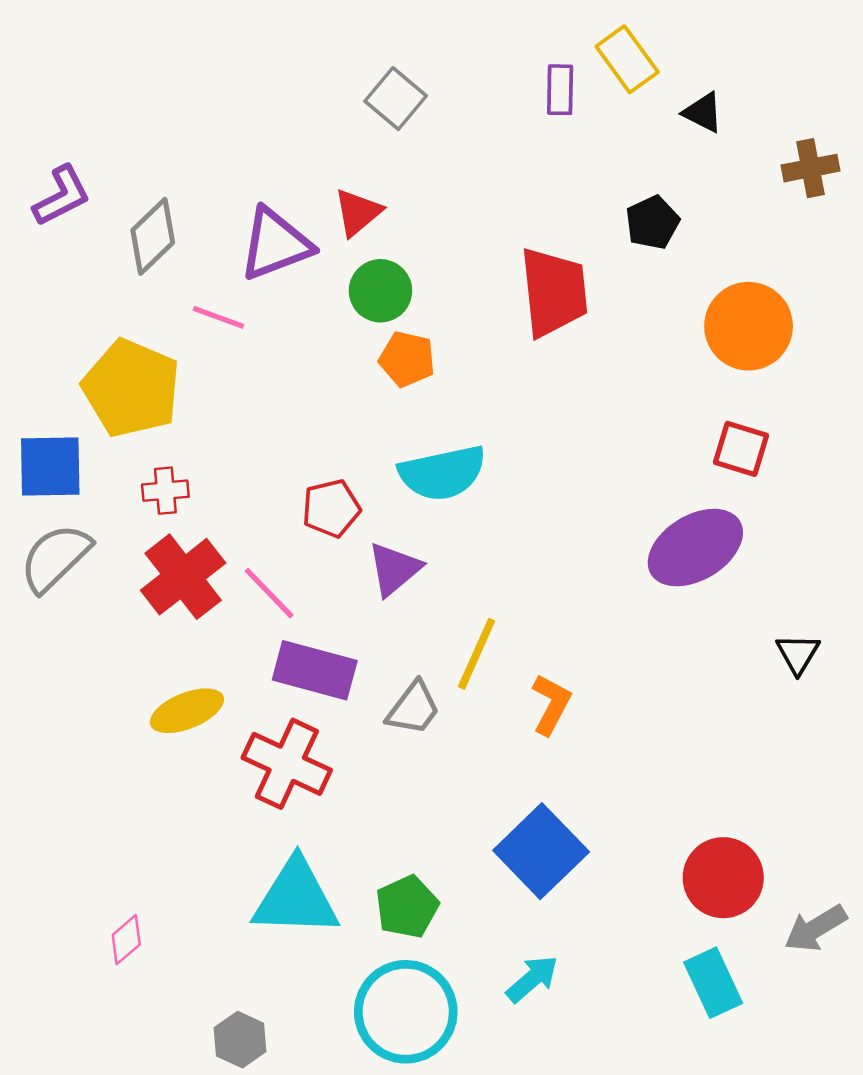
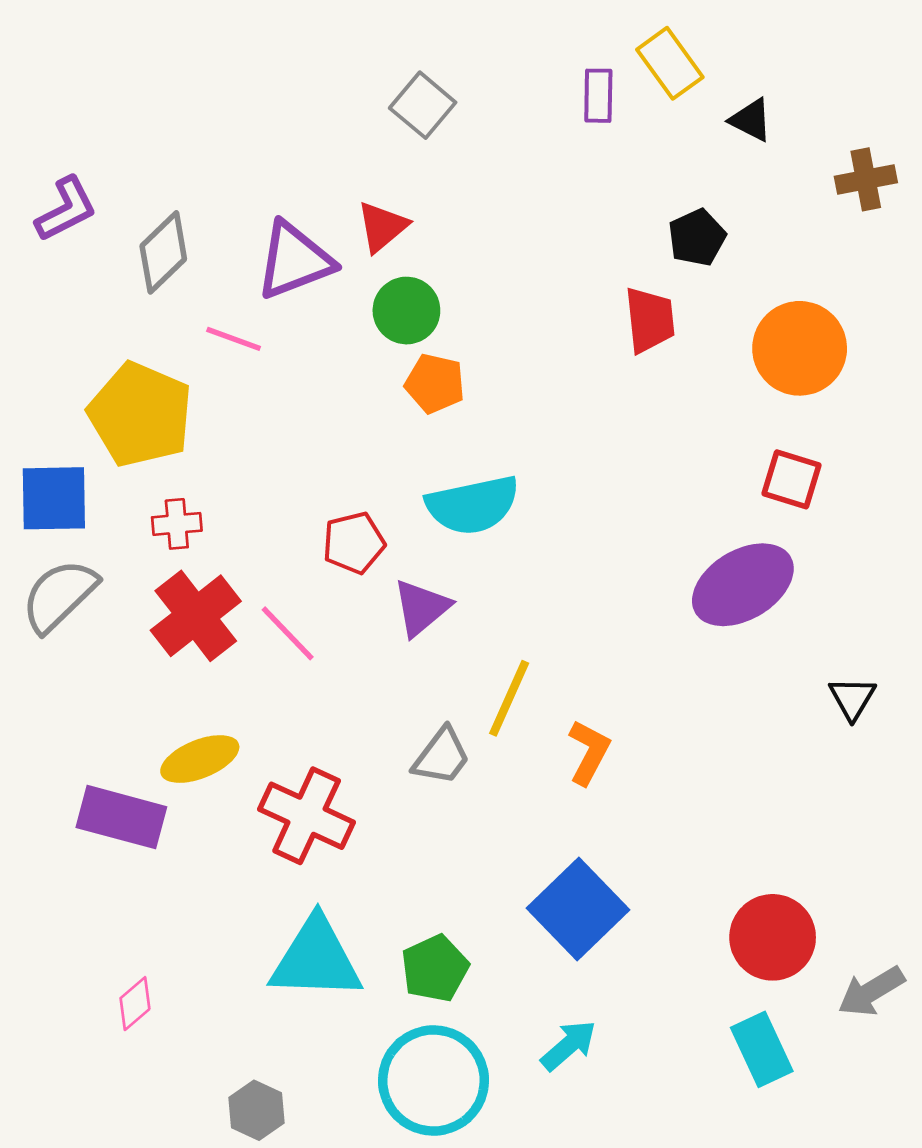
red trapezoid: (554, 292) -> (650, 320), moved, size x0.7
purple rectangle: (315, 670) -> (121, 817), moved

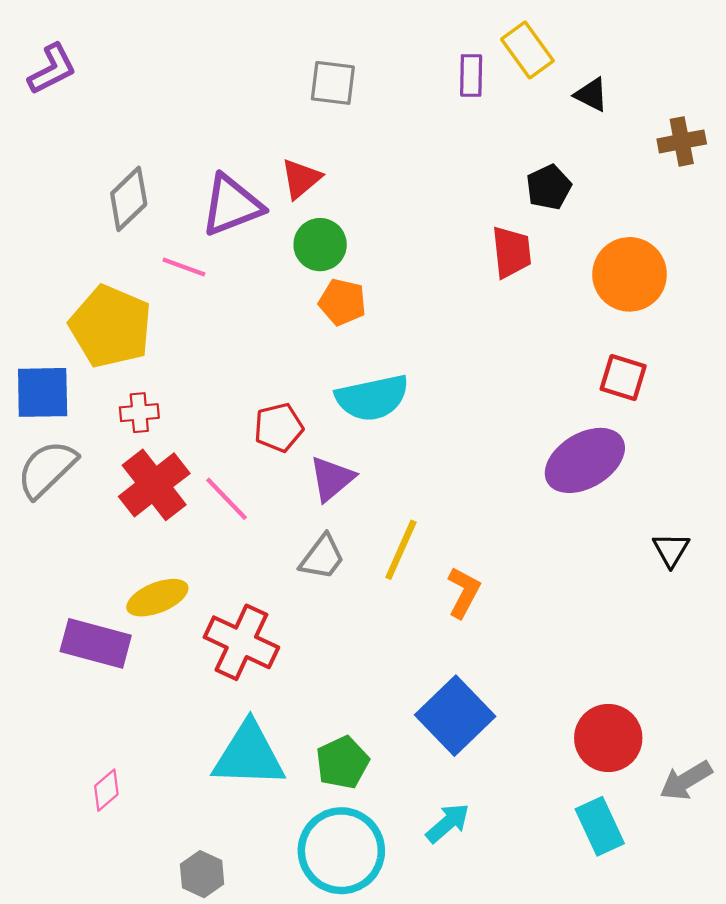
gray square: (423, 105) -> (333, 83), turned -33
purple L-shape: (66, 209) -> (52, 69), moved
gray trapezoid: (442, 756) -> (322, 557), moved

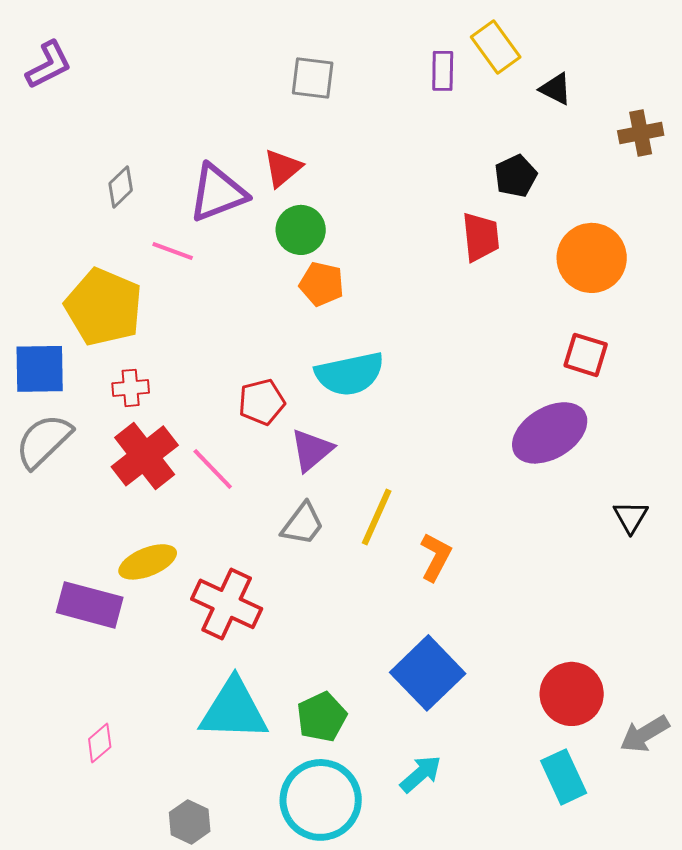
gray diamond: (129, 199) -> (121, 187), size x0.7

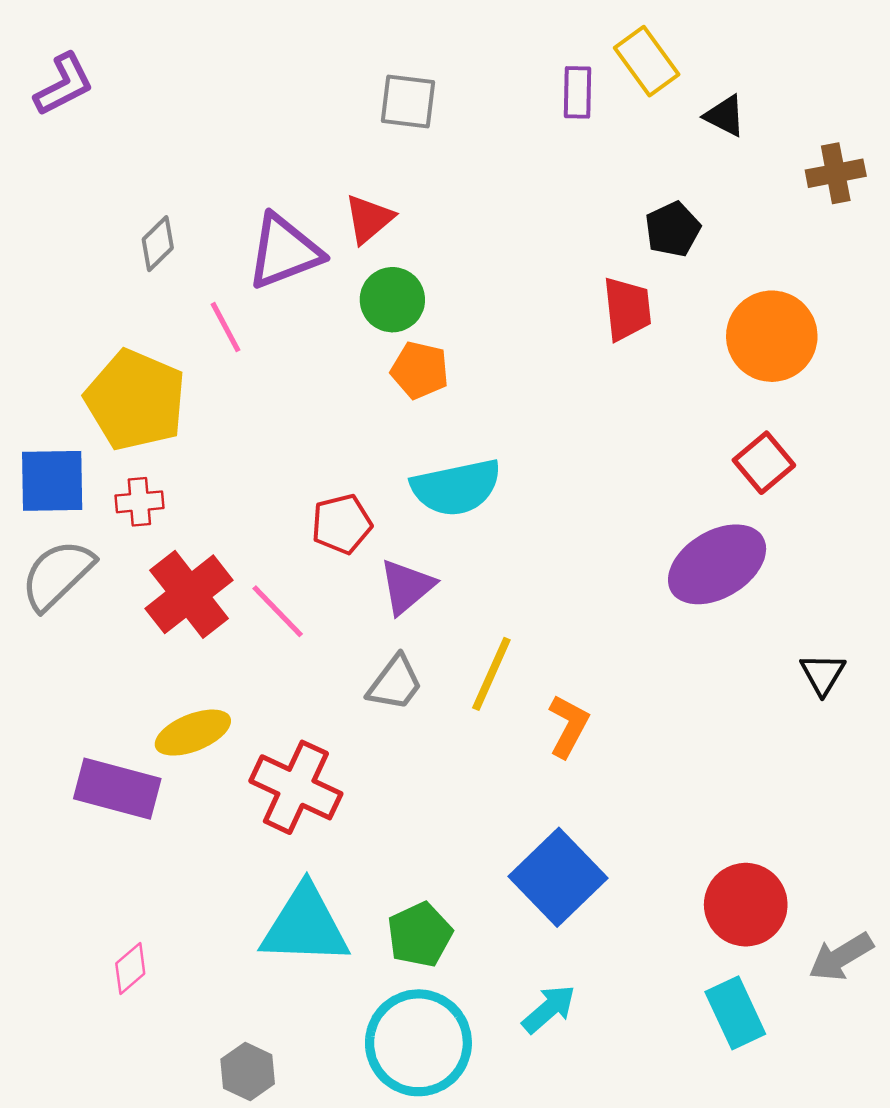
pink line: (173, 251) -> (225, 327), turned 42
red square: (586, 355) -> (764, 463), turned 33
red cross: (131, 388) -> (139, 502), moved

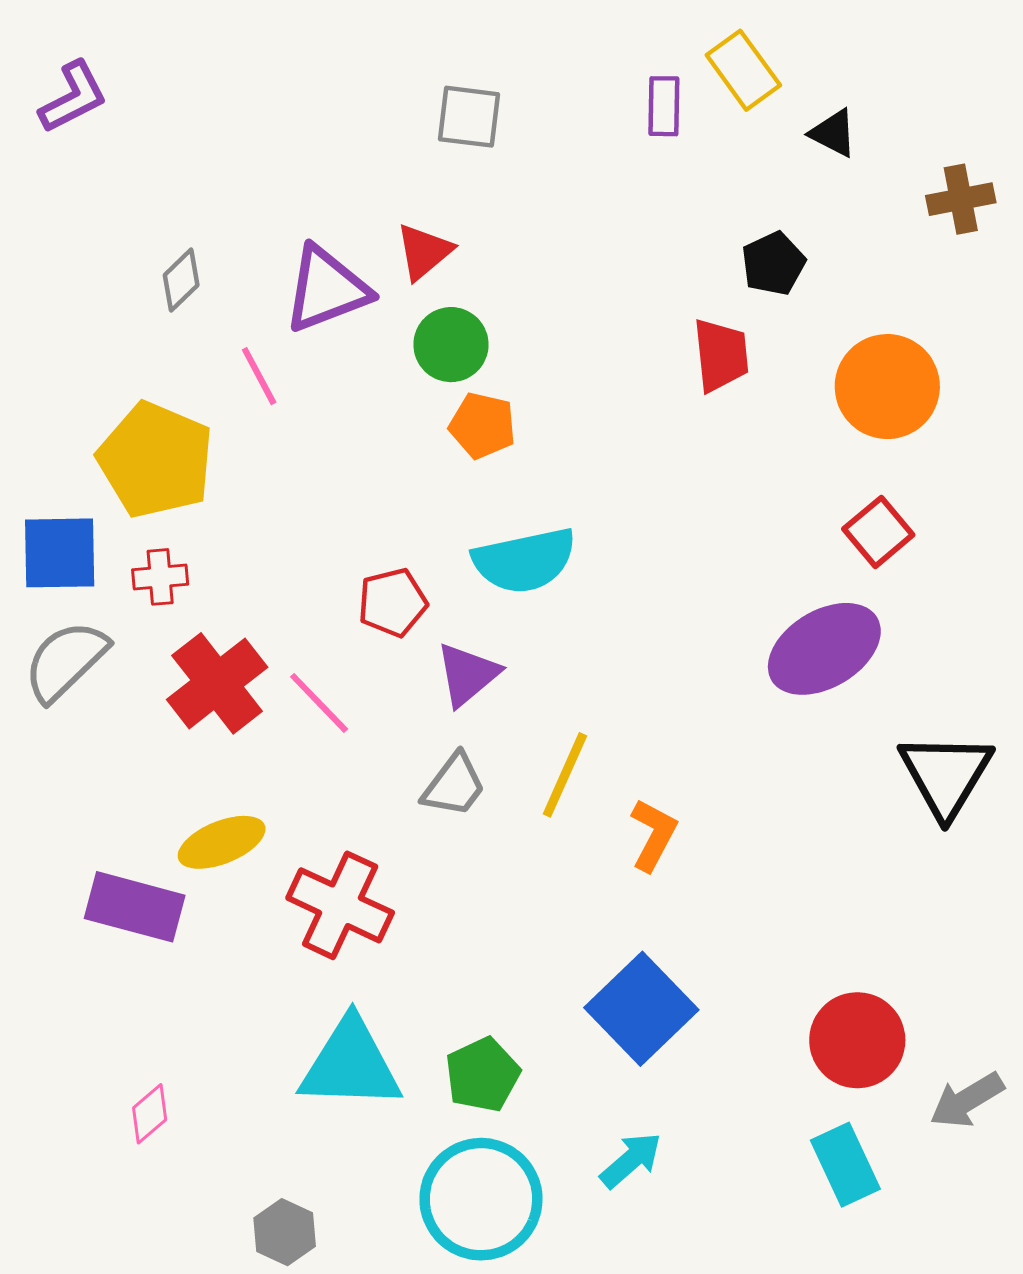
black triangle: (823, 674) -> (946, 775), size x1.8

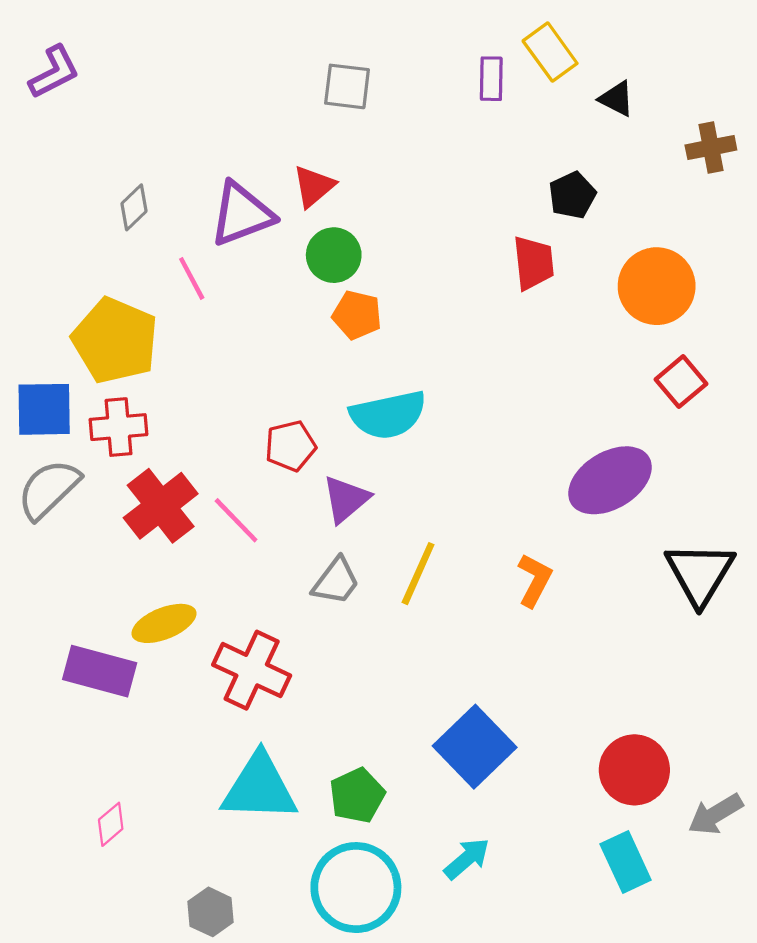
red square: (878, 532) -> (681, 382), moved
red cross: (160, 577) -> (118, 427), size x1.4
orange L-shape: (653, 835) -> (535, 580), moved

